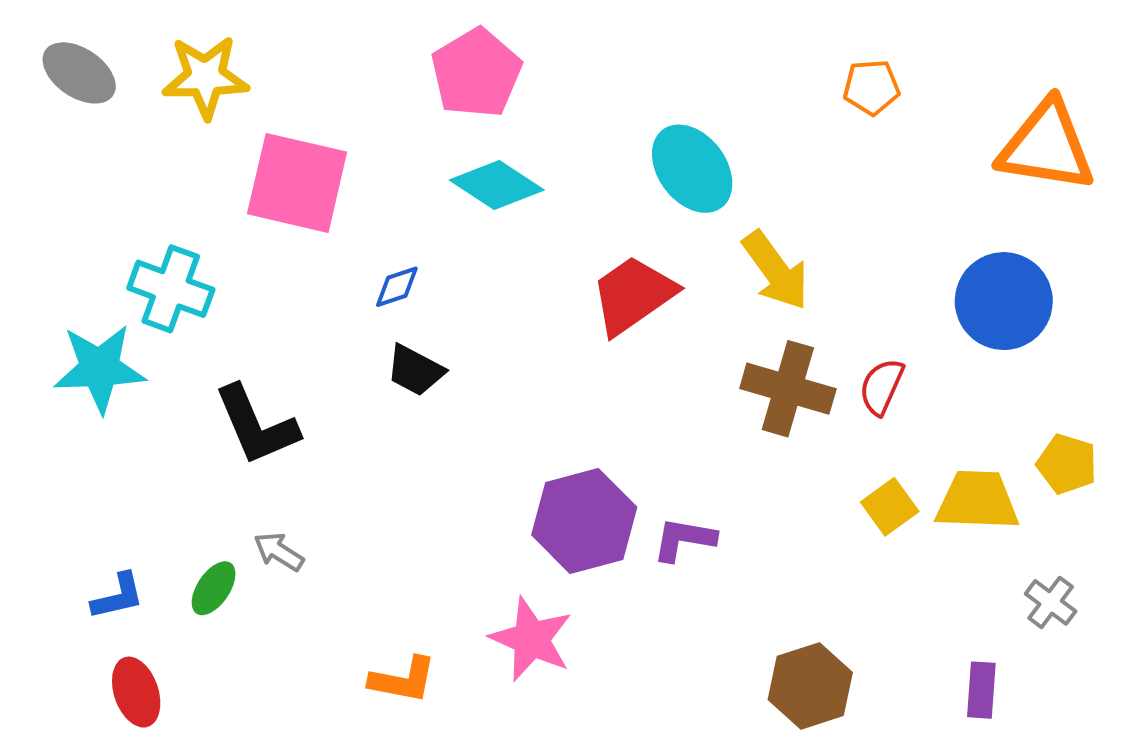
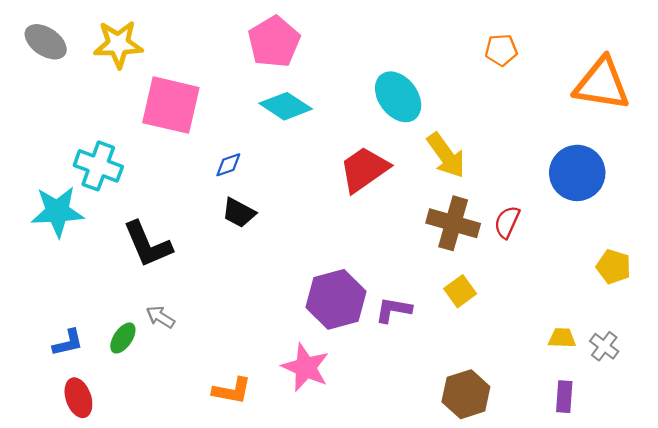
yellow trapezoid: (977, 501) -> (562, 338), moved, size x0.6
yellow square: (890, 507) -> (460, 291), moved

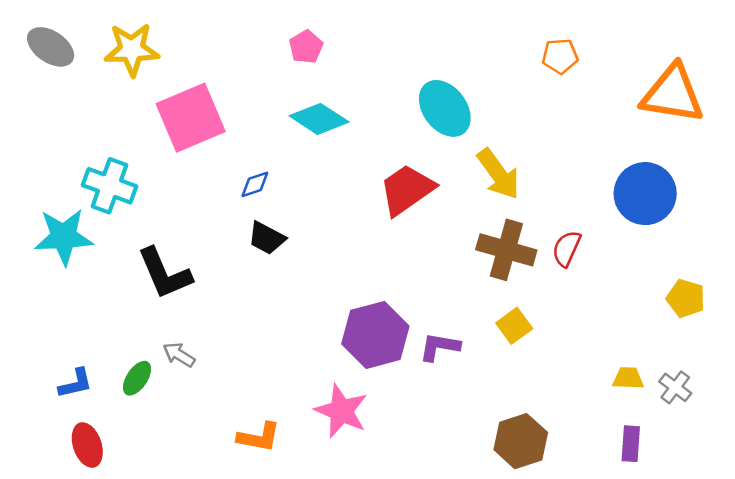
pink pentagon: (274, 42) -> (306, 47), size x0.6
pink square: (171, 105) -> (191, 118), turned -36

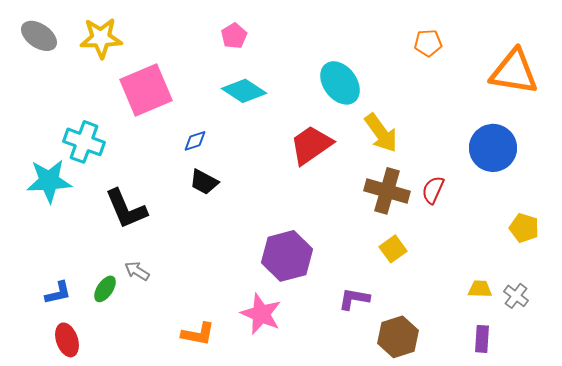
purple L-shape: (440, 347) -> (354, 299), moved

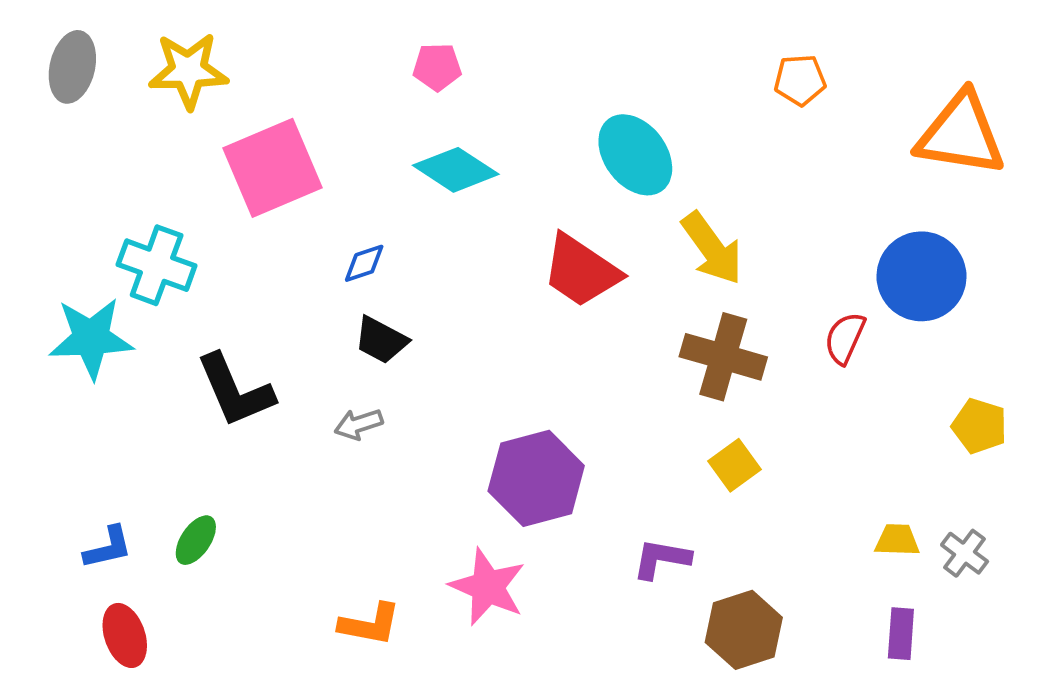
gray ellipse: (39, 36) -> (72, 67), turned 69
pink pentagon: (234, 36) -> (437, 67), turned 30
red trapezoid: (311, 145) -> (581, 271), turned -111
red semicircle: (433, 190) -> (845, 338), moved
gray arrow: (137, 271) -> (359, 424), moved, turned -50

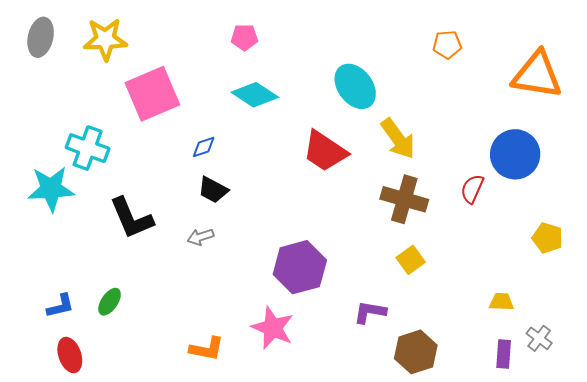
gray cross: (965, 553) -> (539, 338), moved

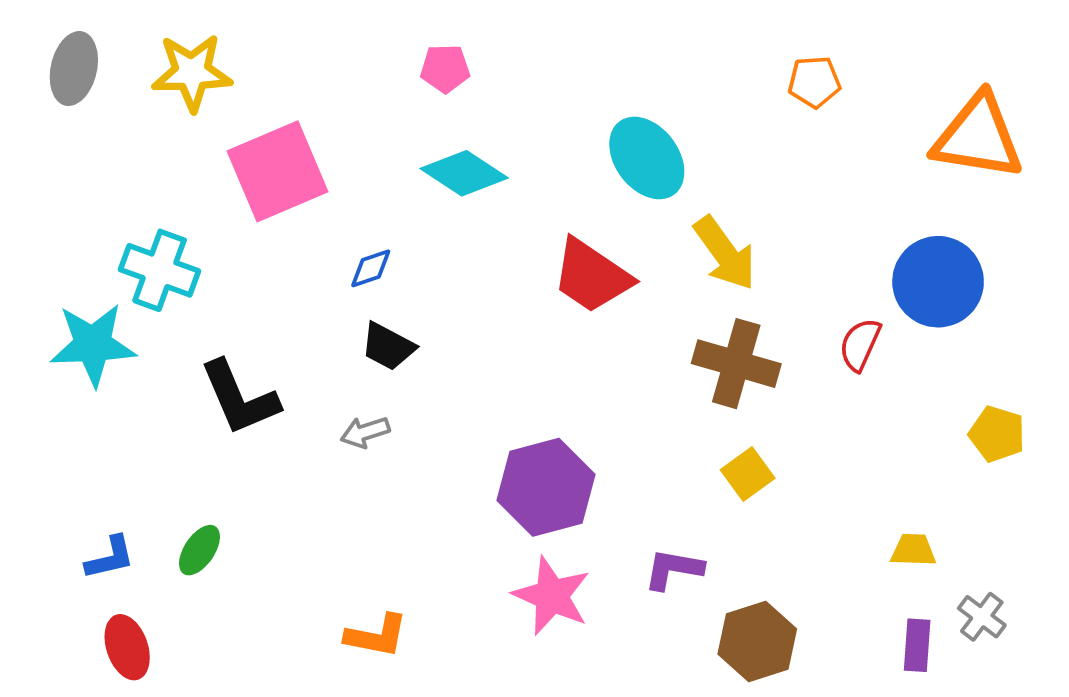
pink star: (273, 328) -> (552, 596), moved

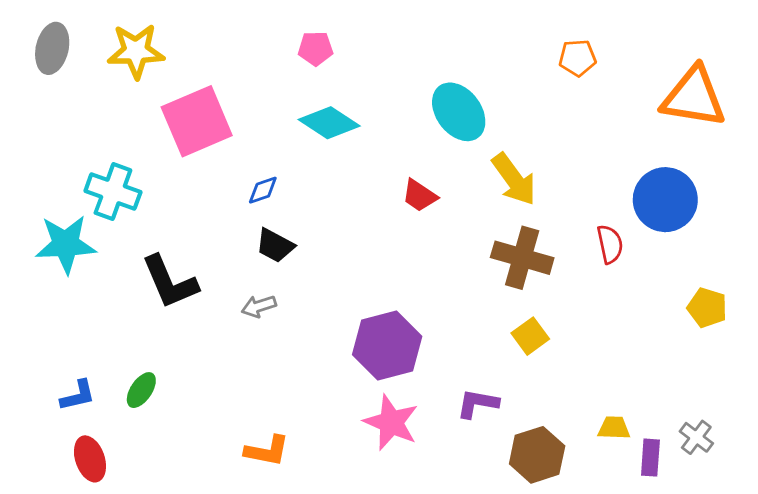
red trapezoid: (592, 276) -> (420, 196), size x0.6
red semicircle: (860, 345) -> (610, 244), turned 144
yellow trapezoid: (913, 550) -> (614, 428), moved

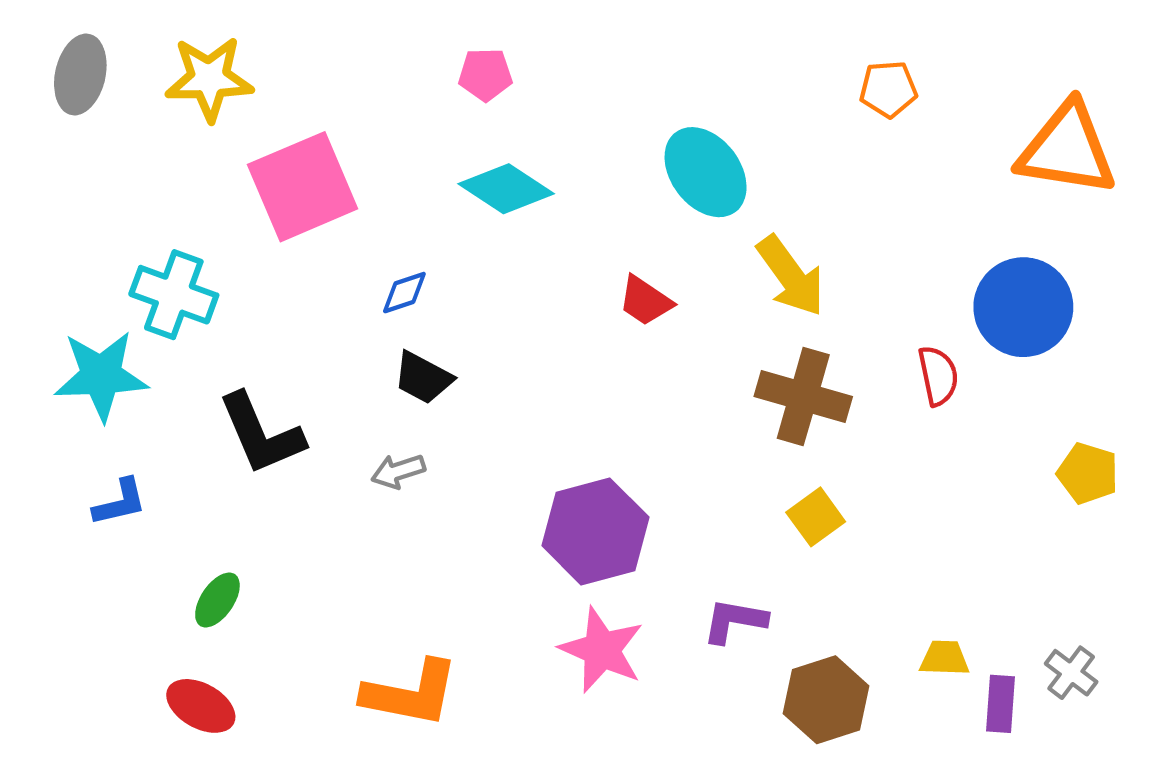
blue L-shape: (78, 395) -> (120, 502), moved
orange L-shape: (267, 451) -> (411, 693), size x1.4
red ellipse: (90, 459) -> (201, 706), moved, turned -42

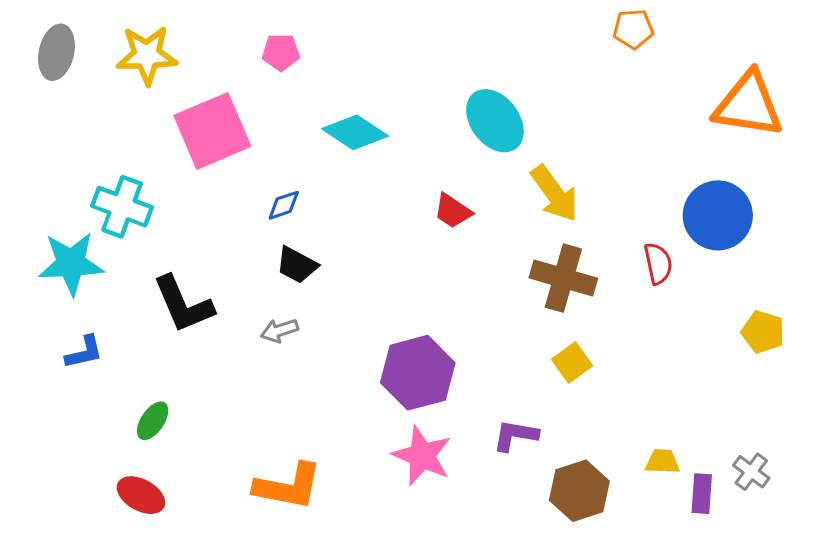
pink pentagon: (485, 75) -> (281, 52), moved
orange pentagon: (888, 89) -> (633, 29), moved

